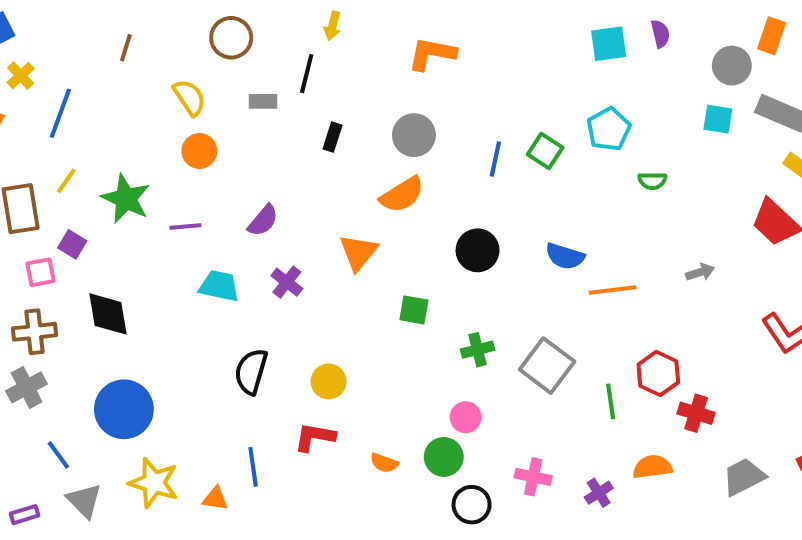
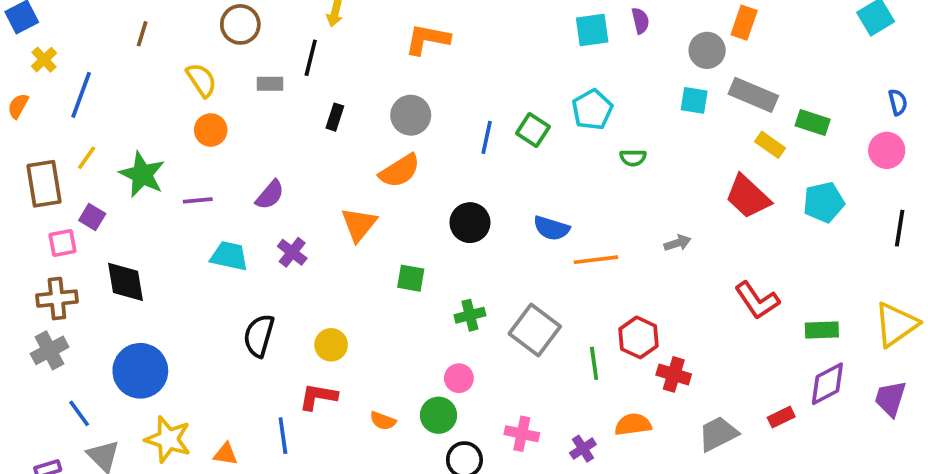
blue line: (253, 467) -> (283, 436), moved

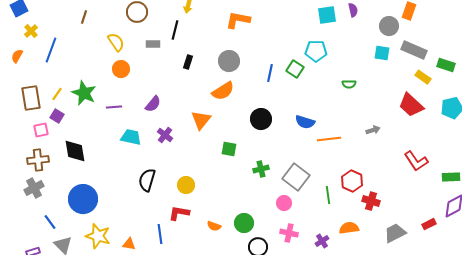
cyan pentagon: (592, 110) -> (316, 51), moved, turned 30
yellow line: (87, 158) -> (57, 94), moved
pink circle: (459, 378) -> (284, 203), moved

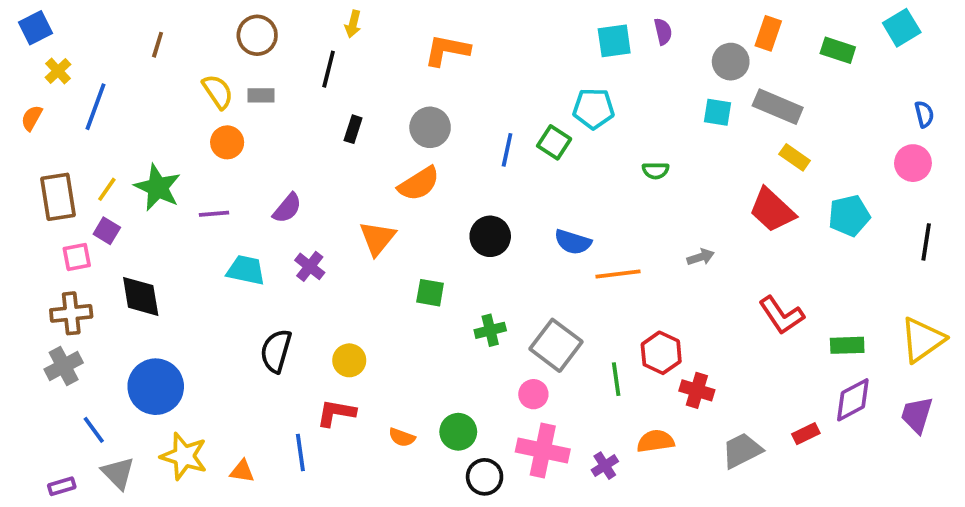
gray rectangle: (153, 44) -> (261, 95), moved
green rectangle: (446, 65) -> (838, 50), moved
pink cross: (289, 233) -> (543, 451), size x1.5

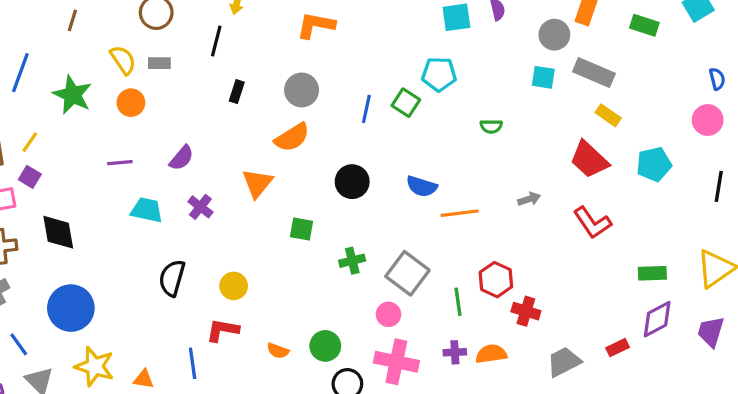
green star: (158, 187) -> (72, 95), moved
red L-shape: (781, 315) -> (592, 223), moved
purple cross: (605, 466) -> (455, 352), moved, turned 30

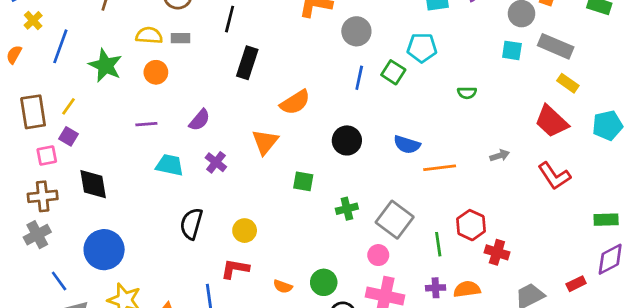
yellow semicircle: (123, 60) -> (149, 35), turned -52
gray circle: (302, 90) -> (356, 31), moved
black rectangle: (237, 92) -> (247, 63), size x1.6

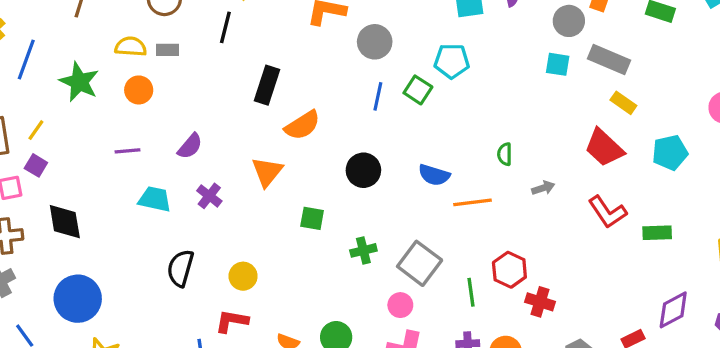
black rectangle: (247, 63) -> (267, 85), moved
green semicircle: (467, 93) -> (505, 154), moved, turned 90
green rectangle: (606, 220) -> (657, 233), moved

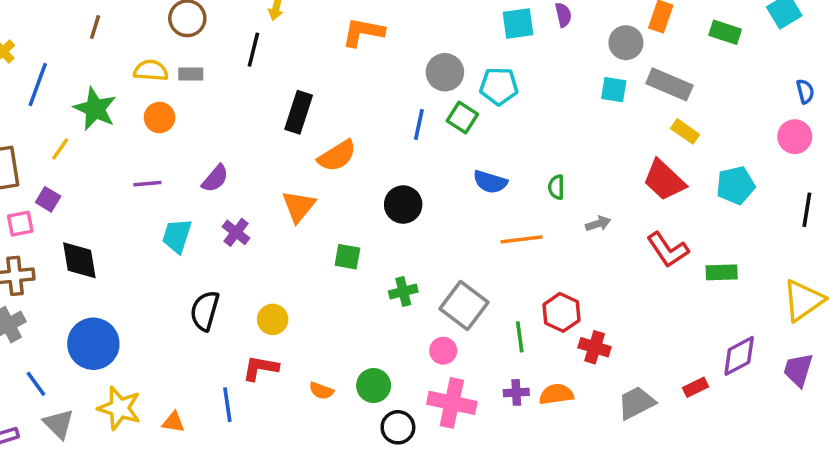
gray circle: (375, 42) -> (445, 72), moved
yellow line: (36, 130) -> (60, 149), moved
blue semicircle: (434, 175) -> (490, 182), moved
cyan trapezoid: (155, 199) -> (177, 236), turned -84

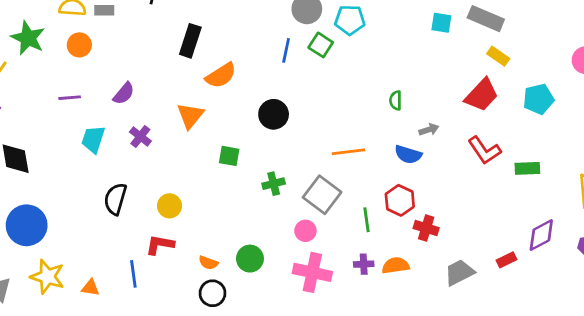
red trapezoid: (664, 180) -> (482, 95), turned -90
blue semicircle: (490, 182) -> (408, 155), moved
orange line: (521, 239) -> (348, 152), moved
black circle: (398, 427) -> (212, 293), moved

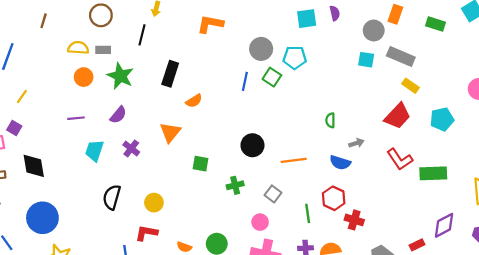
green star: (28, 38) -> (120, 76), moved
orange semicircle: (221, 75) -> (194, 101), size x0.7
black circle: (274, 114) -> (252, 145), moved
green rectangle: (527, 168) -> (433, 173), size x1.4
gray square: (322, 195) -> (273, 194), size x0.6

